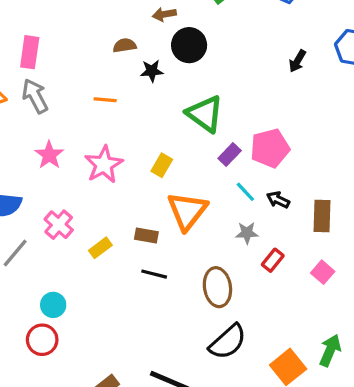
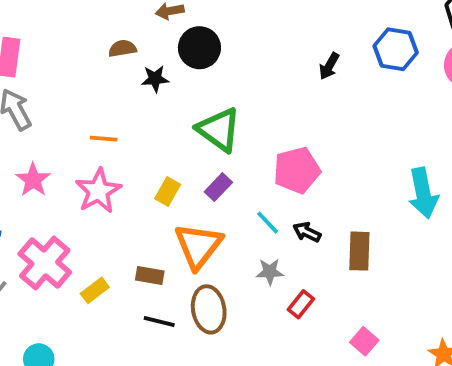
orange line: (105, 100) -> (104, 139), moved
purple rectangle: (230, 155) -> (218, 187), moved
pink cross: (59, 225) -> (45, 263), size x1.5
pink square: (323, 272) -> (364, 341), moved
brown ellipse: (217, 287) -> (209, 309), moved

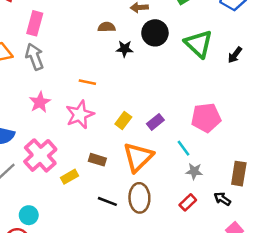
green triangle: (219, 130) -> (199, 44), moved
black arrow: (307, 232) -> (222, 199), moved
gray star: (270, 272) -> (194, 171), moved
brown rectangle: (150, 276) -> (97, 160), moved
red rectangle: (301, 304) -> (188, 202), moved

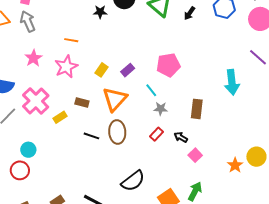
black arrow: (222, 199) -> (181, 137), moved

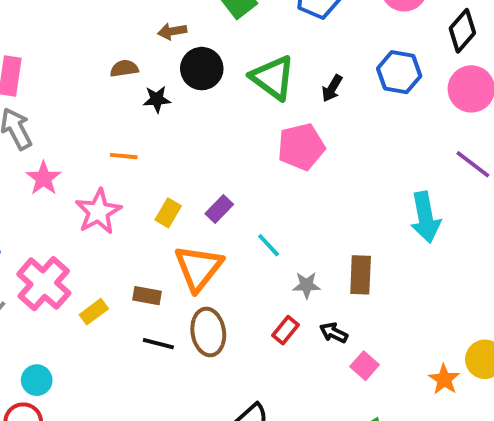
orange line: (71, 40) -> (124, 156), moved
pink star: (33, 58) -> (44, 178), moved
pink pentagon: (168, 65) -> (301, 147), moved
brown rectangle: (82, 103) -> (147, 296), moved
gray star: (161, 109) -> (306, 285), moved

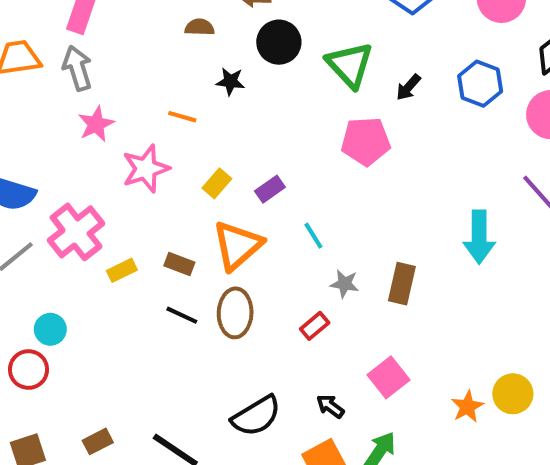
black star: (157, 99) -> (230, 81), moved
black arrow: (334, 333) -> (330, 406), moved
pink square: (365, 366) -> (389, 377), size x1.4

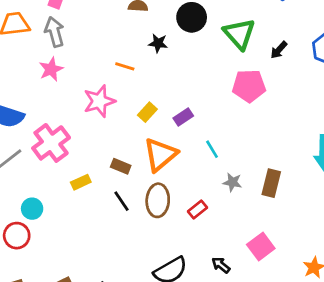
pink star: (96, 124) -> (51, 69), moved
yellow rectangle: (122, 270) -> (81, 182), moved
black line: (182, 315) -> (122, 201), turned 30
red rectangle: (315, 326) -> (198, 210), moved

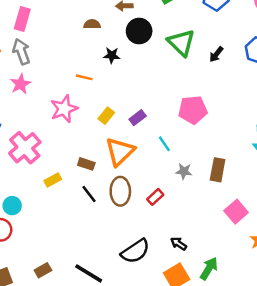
pink pentagon: (249, 86) -> (193, 110), moved
pink square: (261, 246) -> (236, 212), moved

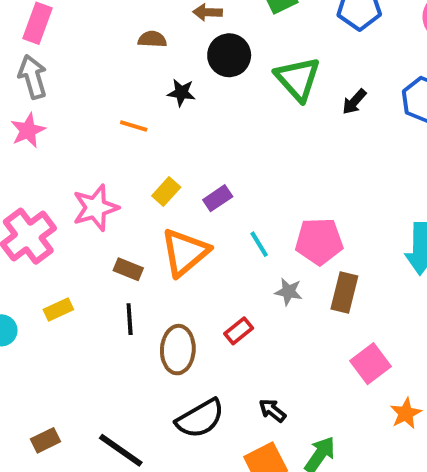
pink star: (64, 109) -> (96, 208), moved
pink pentagon: (193, 110) -> (319, 241), moved
yellow rectangle: (53, 180) -> (58, 309), moved
brown ellipse: (120, 191) -> (178, 350), moved
black line: (89, 194) -> (130, 319), turned 30

